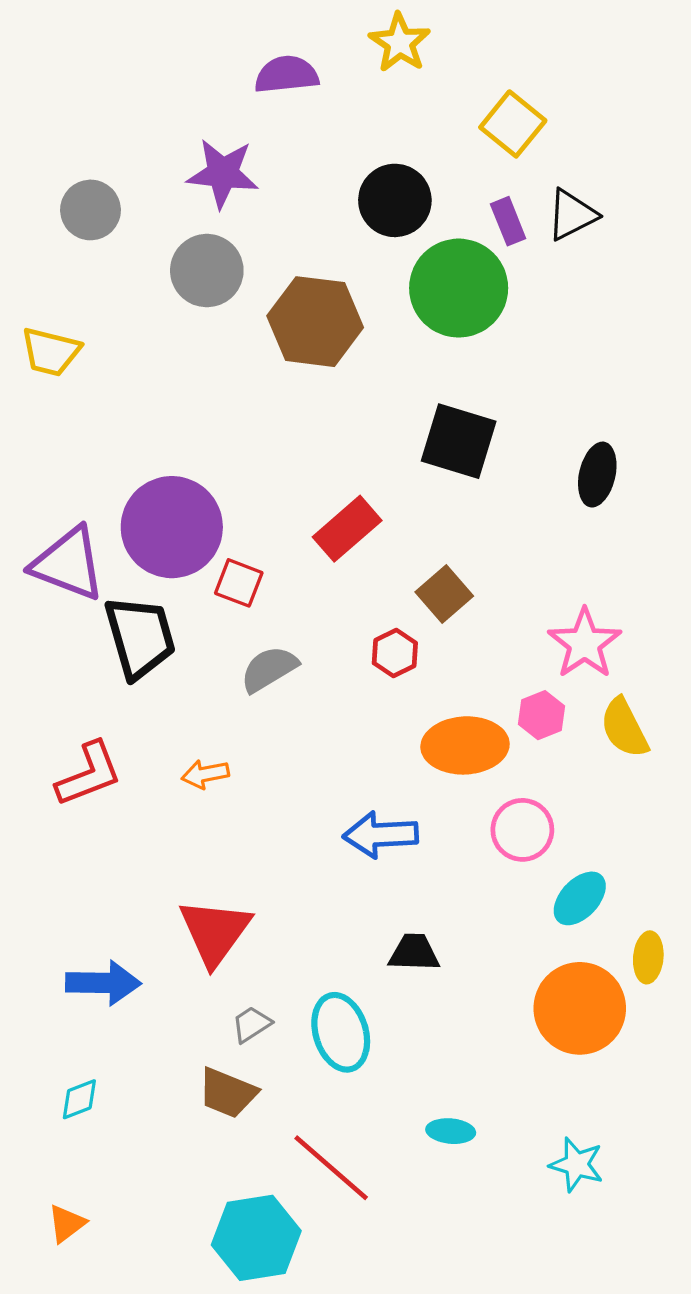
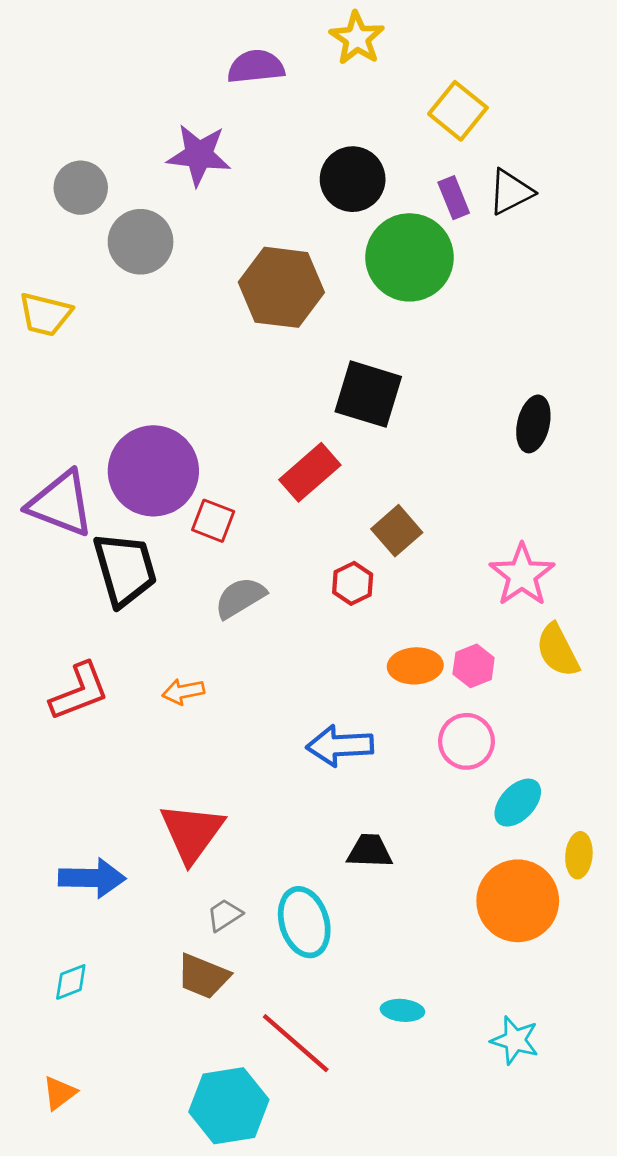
gray circle: (207, 271) -> (141, 242), moved
black square: (459, 441) -> (368, 394), moved
pink hexagon: (541, 715) -> (474, 666), moved
orange ellipse: (465, 745) -> (415, 666), size x0.7

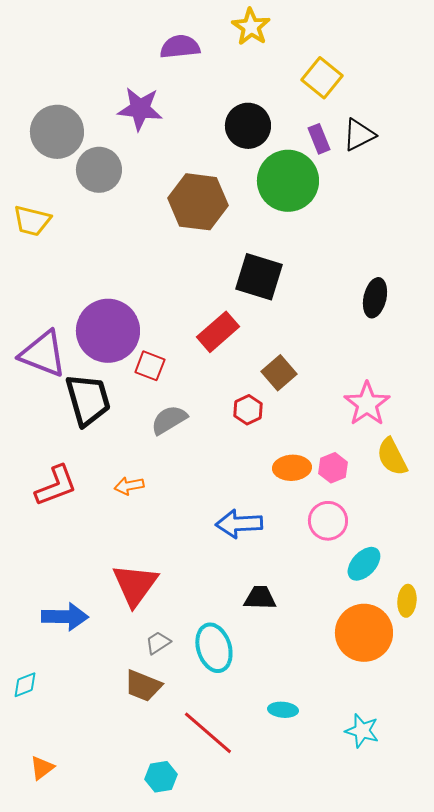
gray circle: (81, 188) -> (57, 132), size x1.4
cyan diamond: (71, 982) -> (25, 685), moved
cyan hexagon: (229, 1106) -> (161, 777), size x0.6

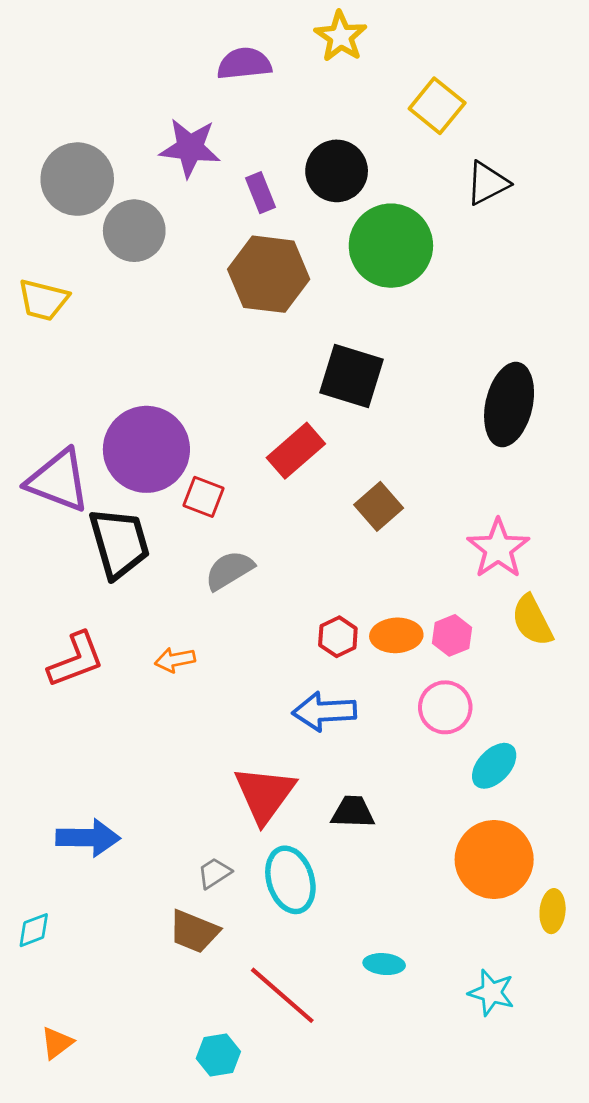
purple rectangle: (319, 139) -> (261, 193), moved
black ellipse: (375, 298) -> (509, 405), size x1.5
red hexagon: (248, 410) -> (338, 637), moved
red triangle: (135, 585) -> (265, 794), moved
yellow ellipse: (407, 601) -> (553, 911), moved

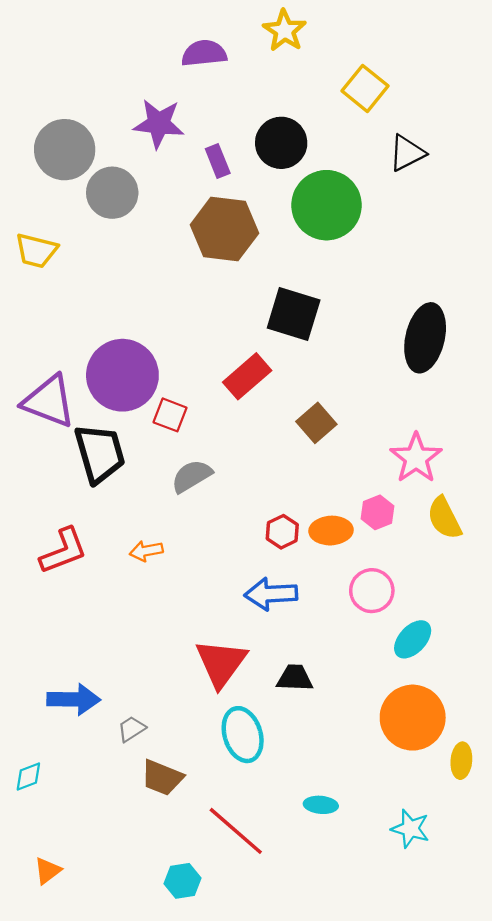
pink hexagon: (452, 635) -> (377, 512), moved
gray trapezoid: (214, 873) -> (131, 729), moved

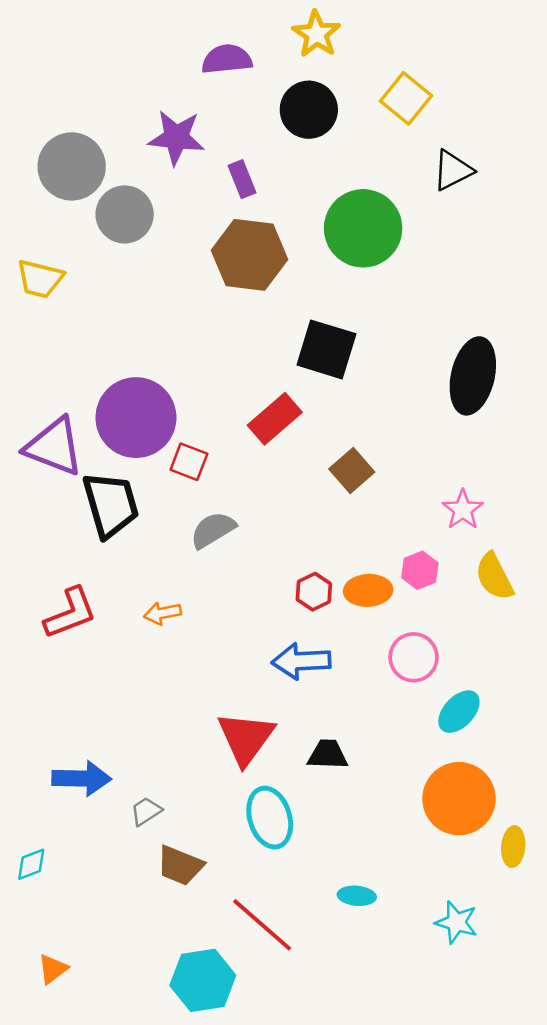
black circle: (281, 143) -> (309, 110), moved
pink star: (416, 458) -> (463, 510), size x0.7
cyan hexagon: (183, 881) -> (203, 980), size x1.6

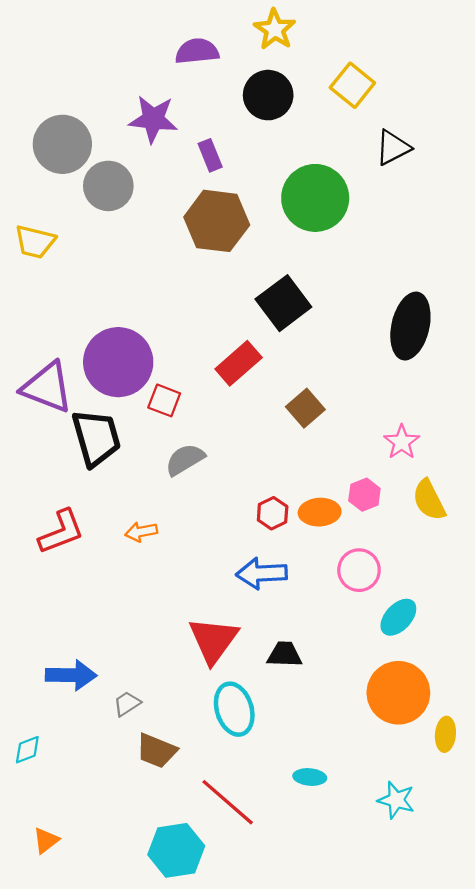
black square: (326, 349) -> (283, 303), turned 36

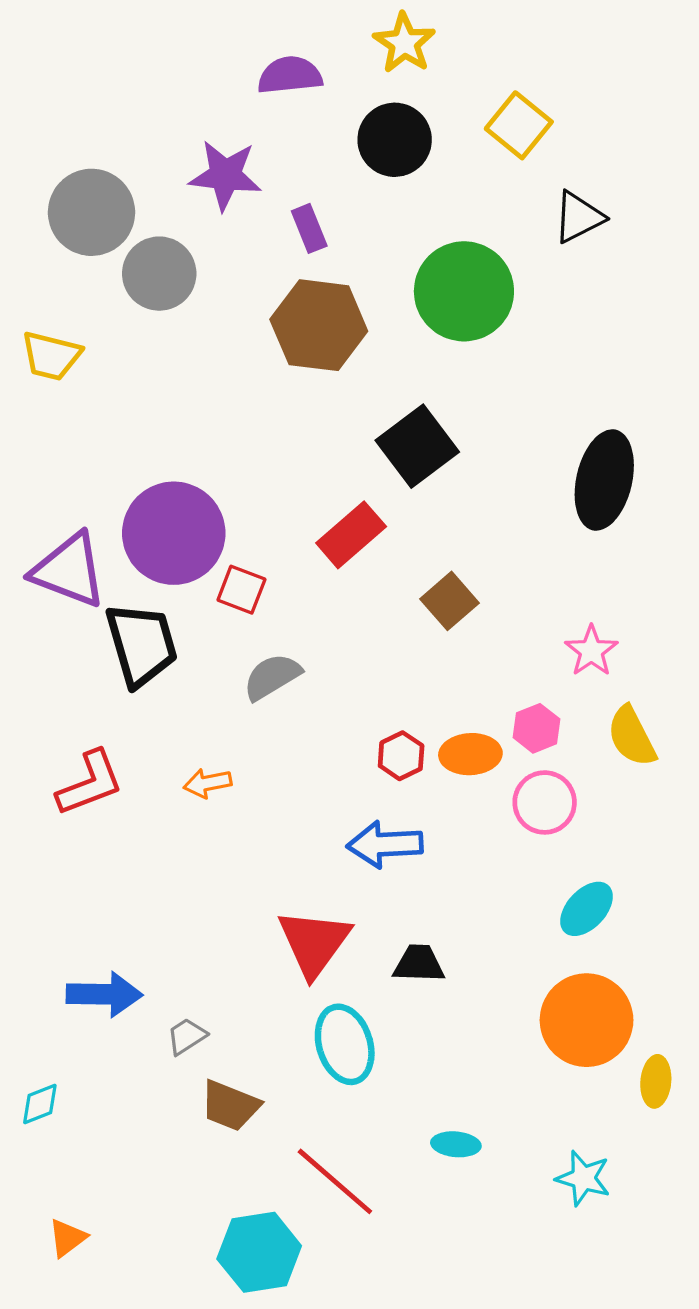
pink circle: (359, 570) -> (545, 802), moved

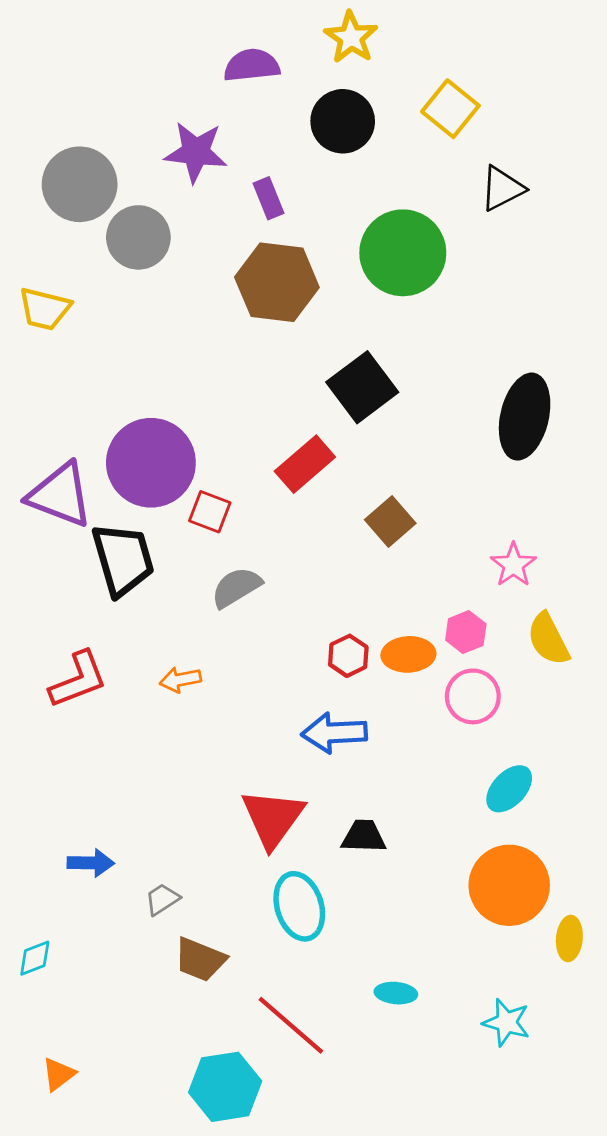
blue arrow: (104, 994) -> (91, 863), size x0.7

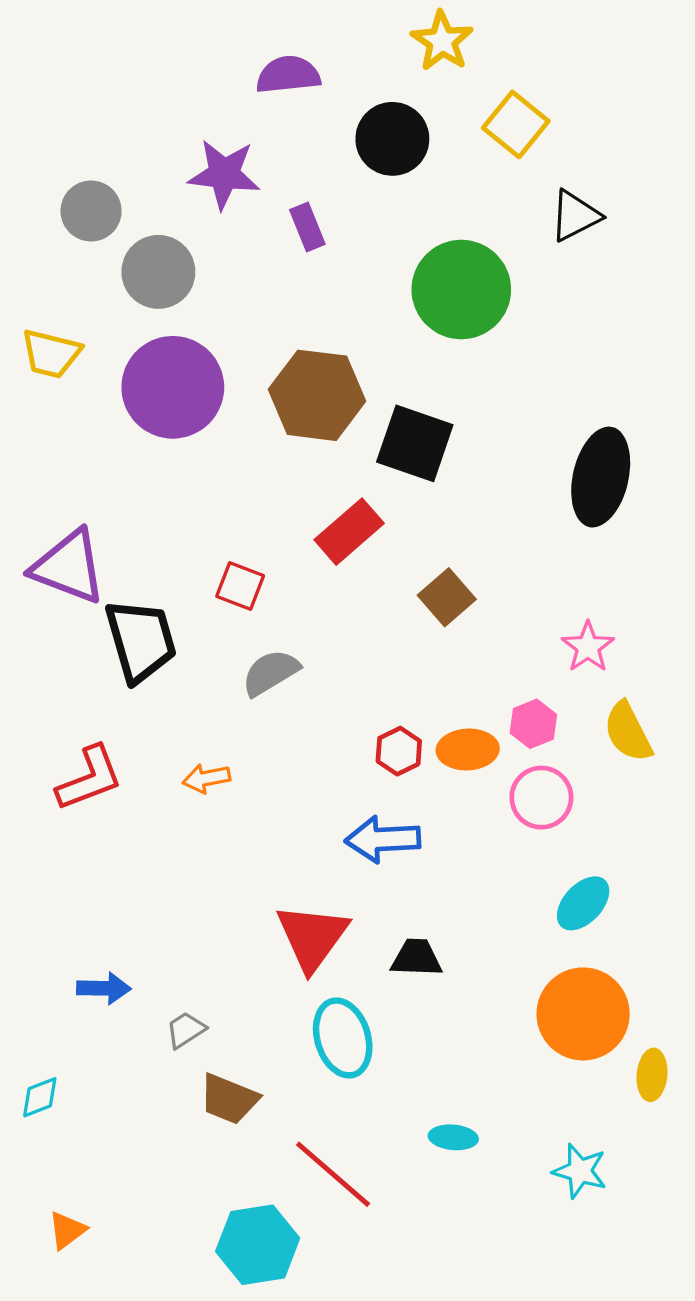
yellow star: (351, 37) -> (442, 41), moved
gray circle: (80, 184) -> (91, 211), size x0.7
brown hexagon: (277, 282) -> (317, 395), moved
black square: (362, 387) -> (415, 443), turned -34
purple circle: (151, 463) -> (173, 387), moved

